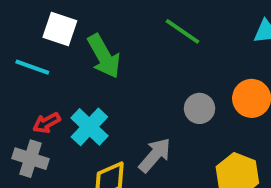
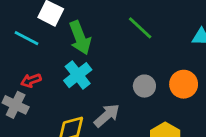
cyan cross: (89, 127) -> (78, 75), moved

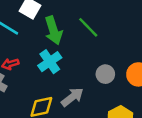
green line: (140, 28) -> (88, 27), moved

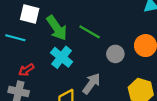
green line: (88, 27) -> (90, 32), moved

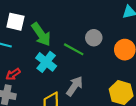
green line: (90, 32) -> (74, 49), moved
gray circle: (115, 54) -> (94, 38), moved

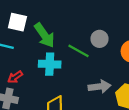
cyan cross: (46, 62) -> (50, 64), turned -36
gray arrow: (75, 86) -> (99, 87), moved, turned 48

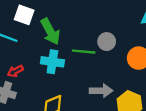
green line: (78, 51) -> (84, 52), turned -30

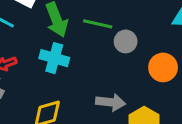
green line: (84, 52) -> (98, 24), moved

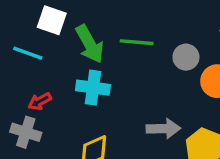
gray circle: (126, 41) -> (186, 57), moved

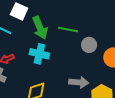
gray circle: (186, 57) -> (89, 45), moved

